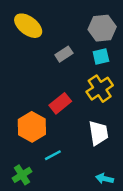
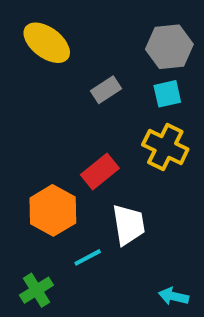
yellow cross: (100, 89) -> (165, 147), turned -30
white trapezoid: (98, 133) -> (129, 225), moved

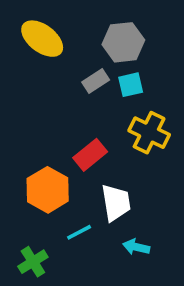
gray hexagon: (169, 47) -> (123, 42), moved
cyan square: (167, 94) -> (131, 85), moved
cyan arrow: (173, 296) -> (136, 247), moved

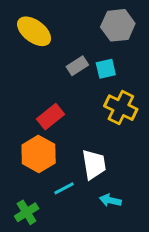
gray hexagon: (123, 42) -> (118, 25), moved
red rectangle: (90, 155) -> (51, 117), moved

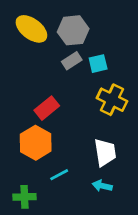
gray hexagon: (118, 25) -> (73, 30), moved
white trapezoid: (94, 164) -> (105, 152), moved
green cross: (27, 212) -> (25, 197), turned 30

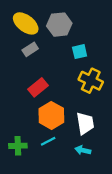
gray rectangle: (72, 61) -> (30, 49), moved
orange hexagon: (36, 143) -> (51, 115), moved
green cross: (25, 197) -> (18, 146), moved

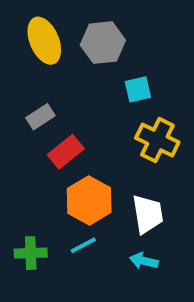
yellow ellipse: (26, 23) -> (44, 41), turned 30
gray rectangle: (30, 49) -> (40, 117), moved

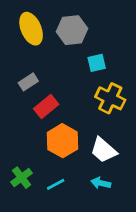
white trapezoid: (148, 214) -> (103, 150), turned 140
cyan line: (83, 245) -> (56, 184), moved
green cross: (31, 253) -> (22, 178), turned -35

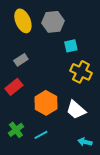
red rectangle: (46, 107) -> (14, 87), moved
cyan arrow: (101, 183) -> (85, 142), moved

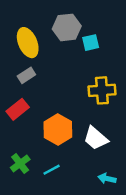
yellow ellipse: (23, 21) -> (28, 43), moved
cyan square: (71, 46) -> (91, 43), moved
yellow cross: (81, 72) -> (102, 90), turned -30

